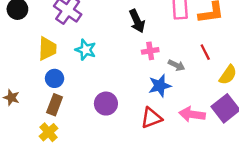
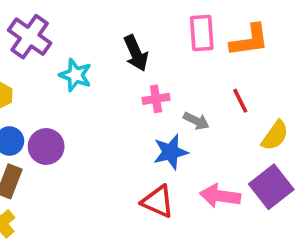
cyan star: (86, 50) -> (75, 75), moved
purple circle: (106, 104) -> (46, 146), moved
red triangle: (151, 118) -> (158, 201), turned 45

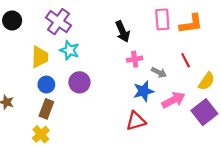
cyan star: (75, 75) -> (70, 50), moved
purple circle: (46, 146) -> (79, 82), moved
pink arrow: (220, 196) -> (173, 100), moved, turned 145
red triangle: (158, 201) -> (136, 121), turned -40

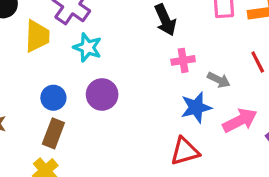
yellow trapezoid: (40, 57) -> (37, 36), moved

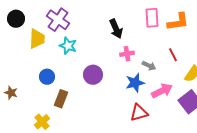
purple circle: (102, 94) -> (93, 75), moved
brown rectangle: (53, 133) -> (61, 99), moved
red triangle: (185, 151) -> (139, 113), moved

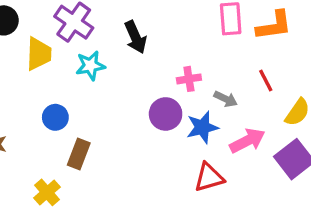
black arrow: (116, 29) -> (135, 37), moved
cyan star: (68, 46) -> (90, 66), turned -30
purple circle: (93, 75) -> (166, 114), moved

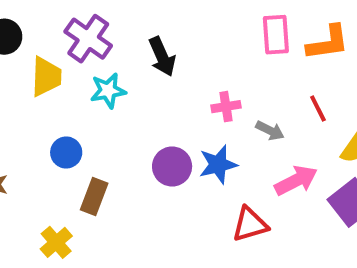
purple circle: (166, 114) -> (172, 166), moved
blue star: (202, 127) -> (218, 164), moved

